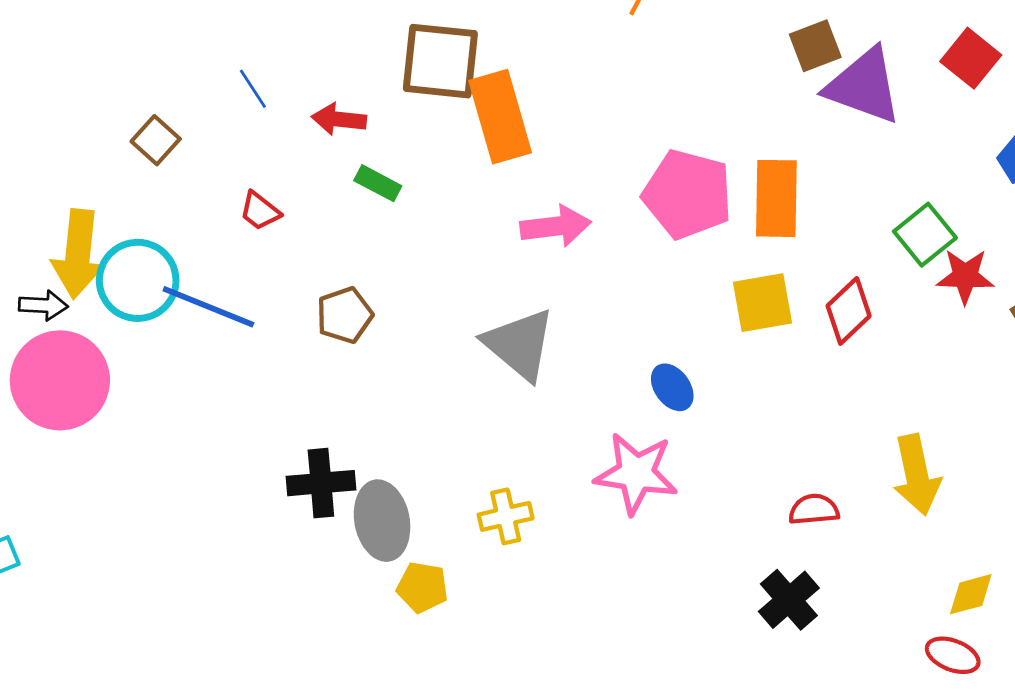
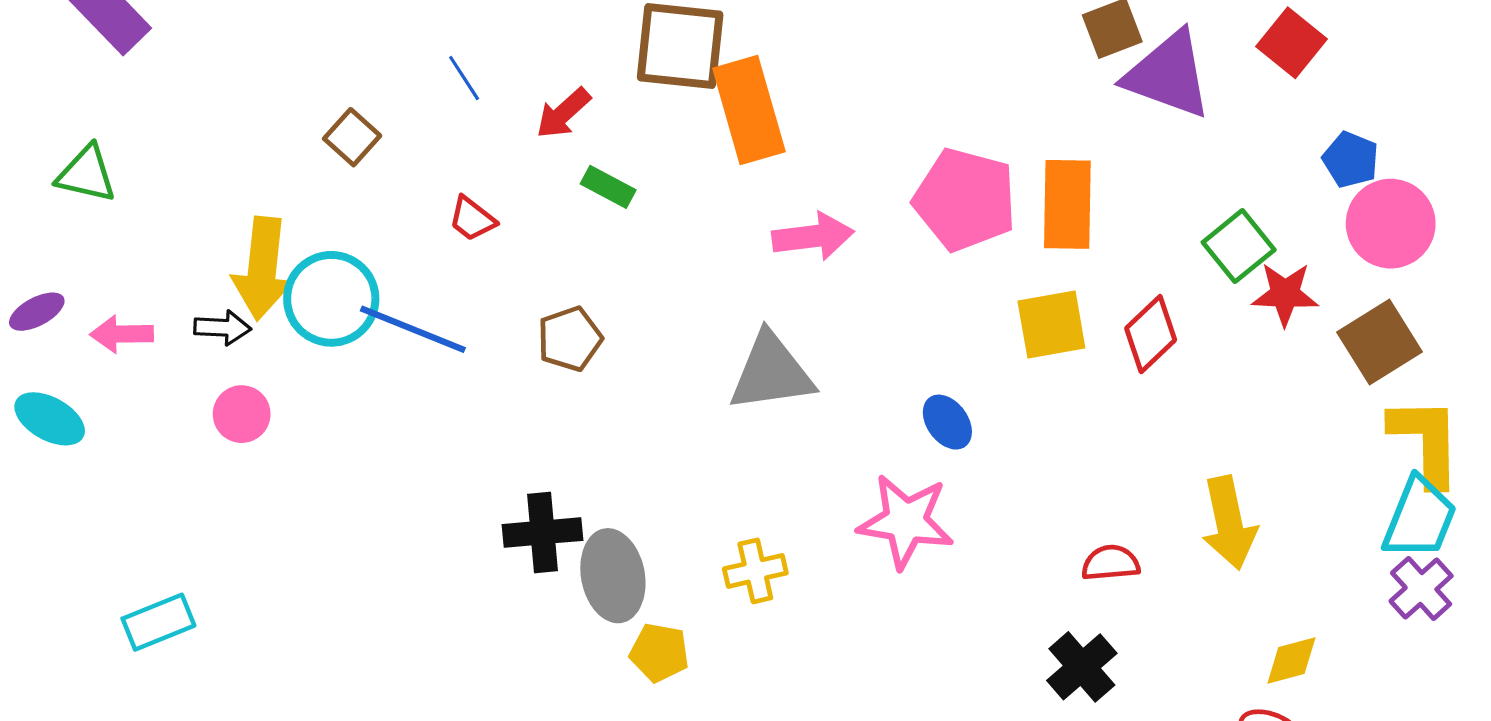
red arrow: (339, 119) -> (563, 113), turned -48
gray triangle: (519, 344) -> (771, 372), turned -48
pink circle: (60, 380) -> (242, 414), size x0.5

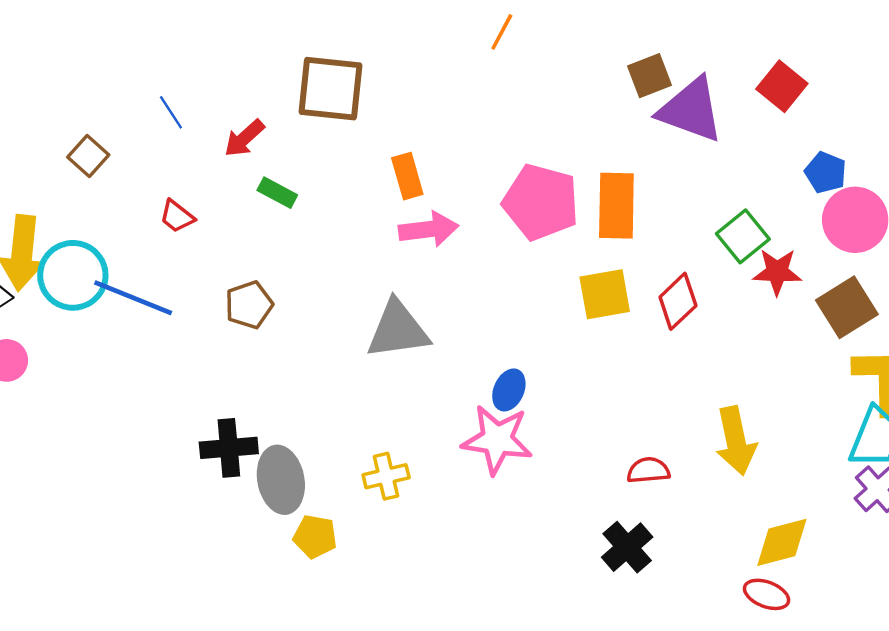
orange rectangle: (749, 110) -> (407, 176), moved, size x0.6
blue ellipse: (947, 422) -> (509, 390), moved, turned 60
yellow diamond: (1291, 661) -> (782, 542), size x1.4

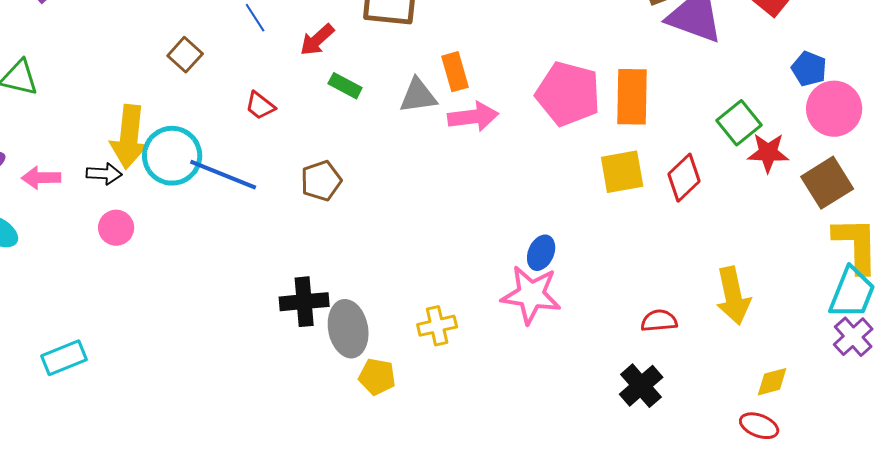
gray triangle: (398, 330) -> (418, 96), moved, size x0.7
yellow diamond: (782, 542) -> (772, 382), size x0.7

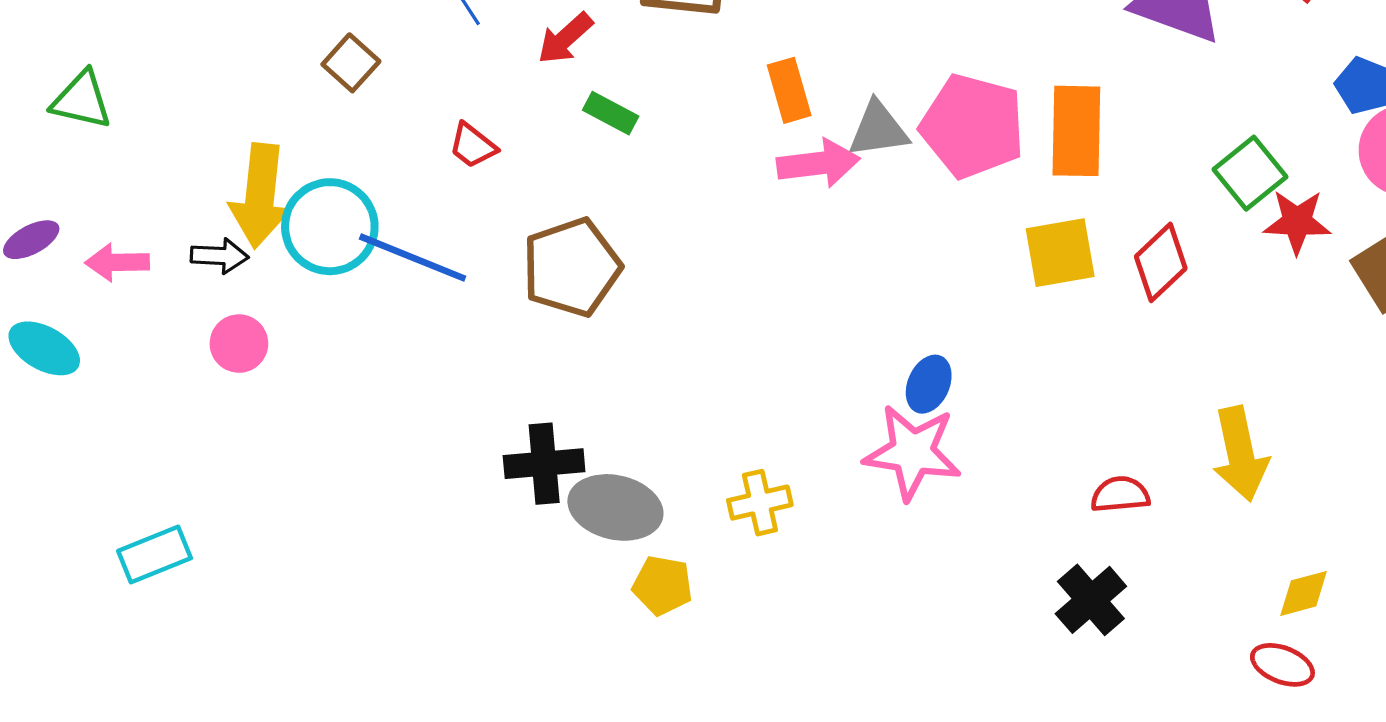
gray triangle: (418, 96) -> (878, 129), moved
brown pentagon: (321, 181) -> (572, 267), size x1.5
gray ellipse: (348, 329) -> (615, 507), turned -66

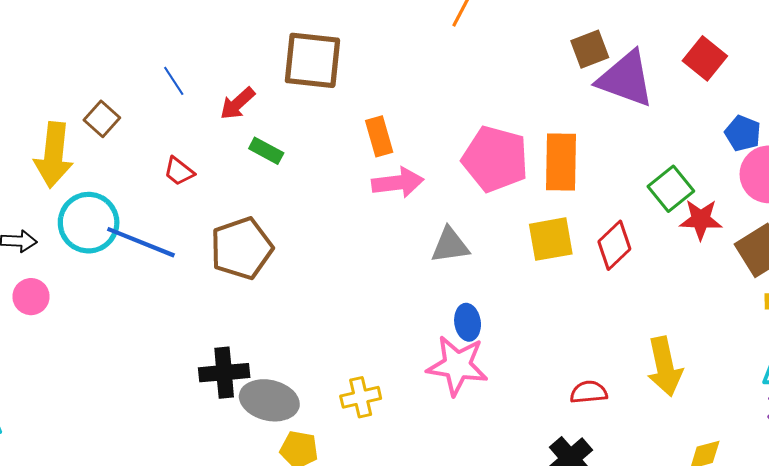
gray triangle: (878, 129) -> (450, 245), moved
yellow arrow: (260, 196) -> (54, 155), moved
blue ellipse: (929, 384) -> (468, 322), turned -32

